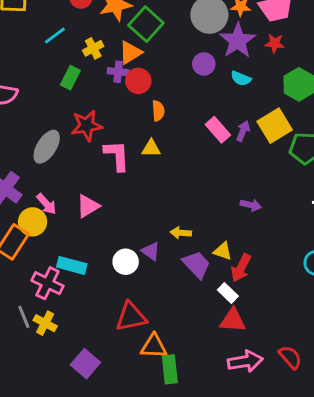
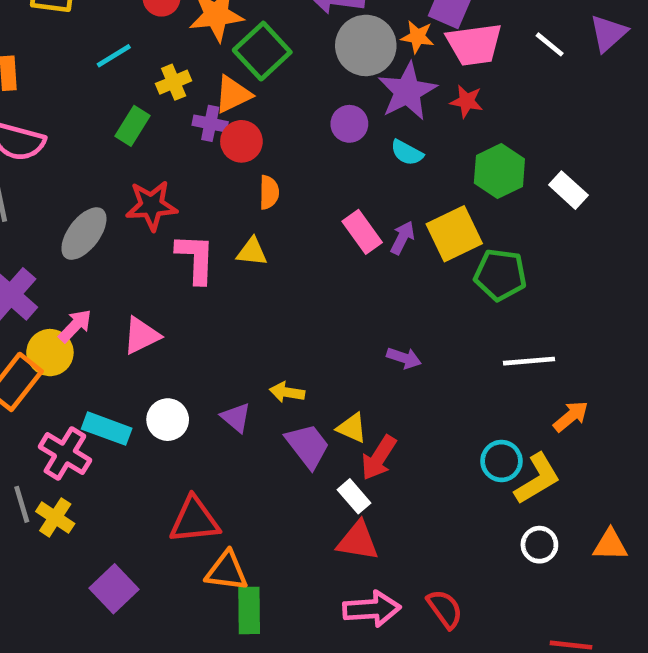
pink arrow: (46, 204) -> (75, 326), turned -100
white circle: (126, 262) -> (168, 420), moved

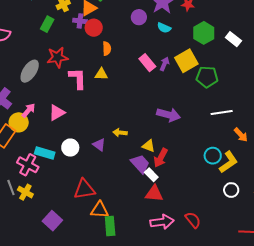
purple arrow: (404, 358) -> (169, 115), size x1.6
orange arrow: (571, 416) -> (241, 135), turned 91
purple trapezoid: (308, 446) -> (140, 164), moved

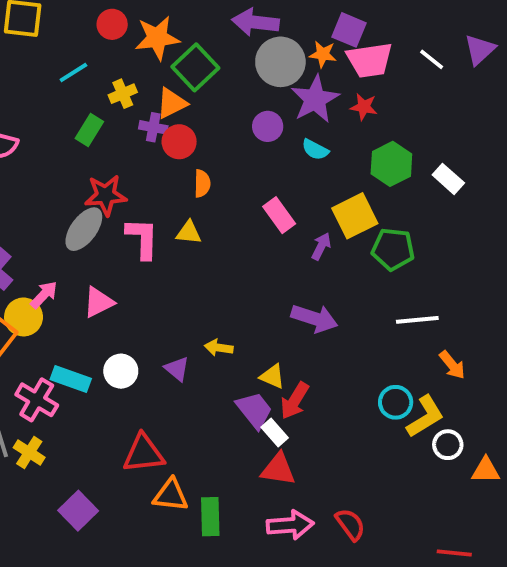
purple arrow: (165, 64) -> (321, 246), moved
gray ellipse: (30, 71) -> (84, 229), moved
white circle: (231, 190) -> (448, 445), moved
green rectangle: (110, 226) -> (210, 517), moved

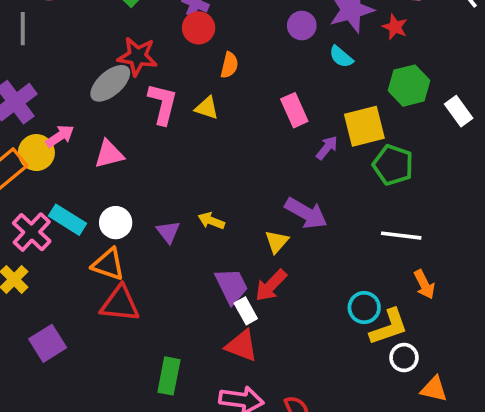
red circle: (179, 142) -> (199, 28), moved
yellow triangle: (272, 376) -> (277, 242), moved, turned 35
orange triangle: (171, 495) -> (108, 264), moved

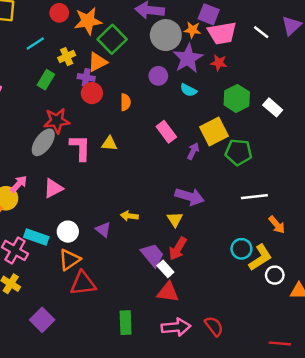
orange semicircle: (229, 65) -> (125, 102), moved
orange triangle: (108, 264) -> (69, 260), turned -40

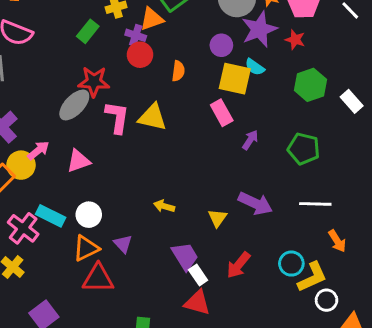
yellow square: (214, 132) -> (235, 79), moved, turned 32
yellow triangle: (109, 144) -> (152, 117), size x1.5
purple arrow: (190, 197) -> (255, 203), moved
purple triangle: (103, 230) -> (123, 244), moved
red arrow: (178, 249) -> (238, 265), moved

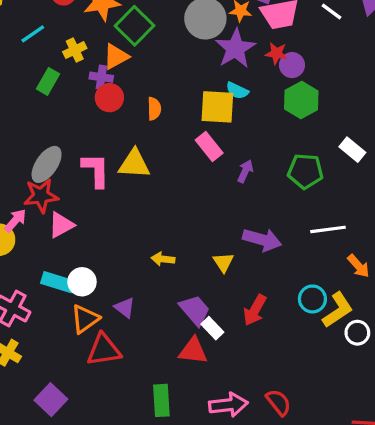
purple circle: (221, 45) -> (292, 65), moved
red star: (94, 82) -> (41, 196), moved
white rectangle: (352, 101) -> (352, 150), moved
cyan rectangle: (51, 216) -> (58, 282), moved
red triangle: (197, 303) -> (193, 351), moved

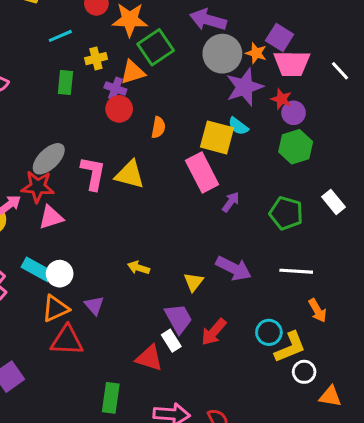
green rectangle: (48, 81) -> (65, 83), turned -35
pink rectangle: (209, 146) -> (202, 172), size x1.4
purple trapezoid: (195, 310) -> (179, 318), moved

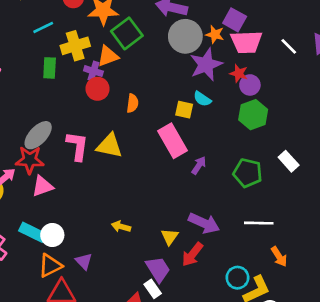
yellow cross: (96, 59) -> (75, 46), size x1.5
yellow square: (217, 137) -> (184, 110), size x0.6
red arrow: (214, 332) -> (192, 254), moved

